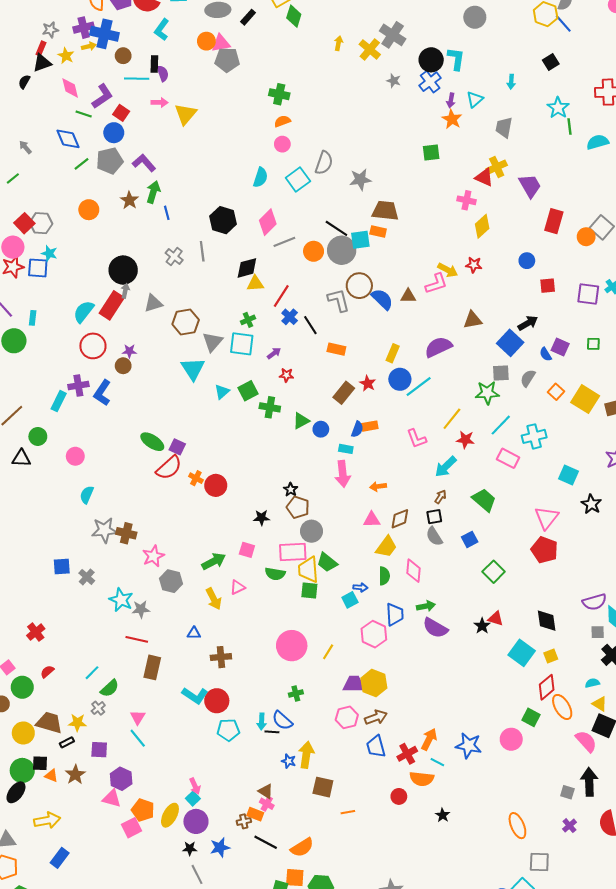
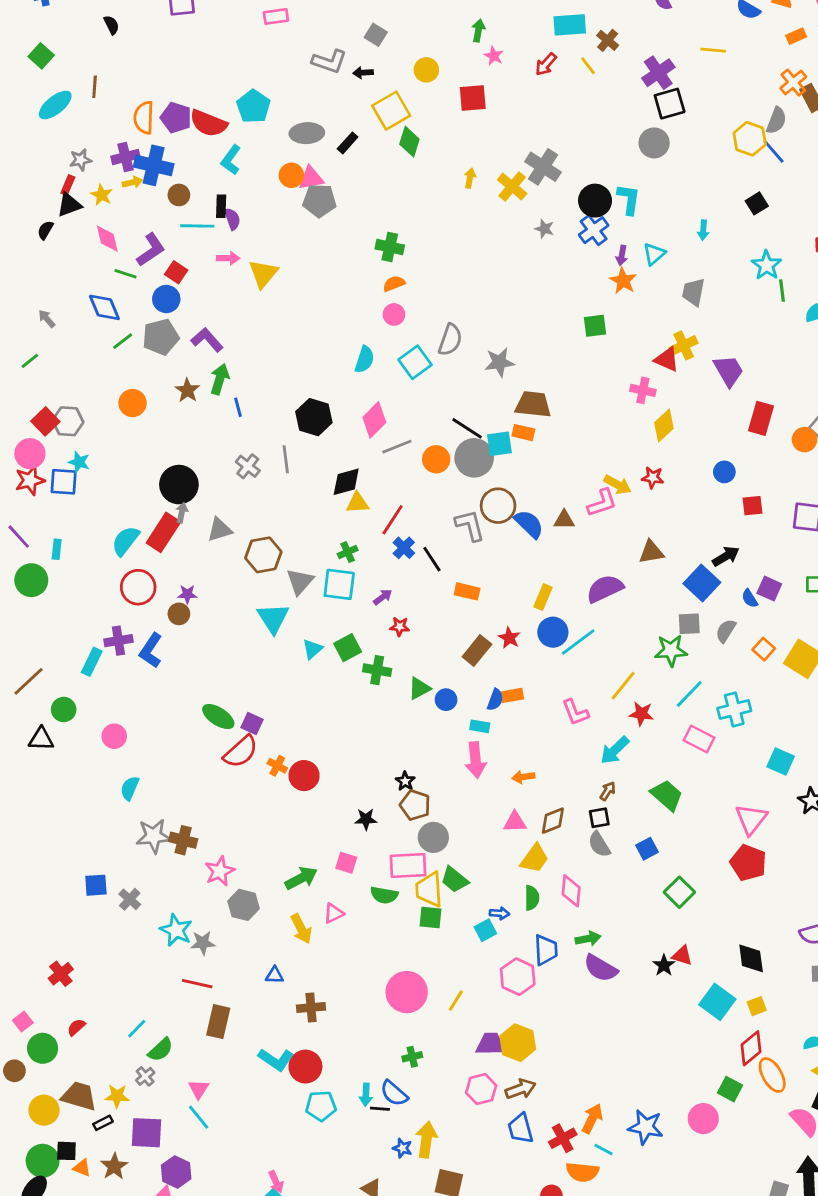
purple square: (99, 750) -> (147, 1133), size x1.4

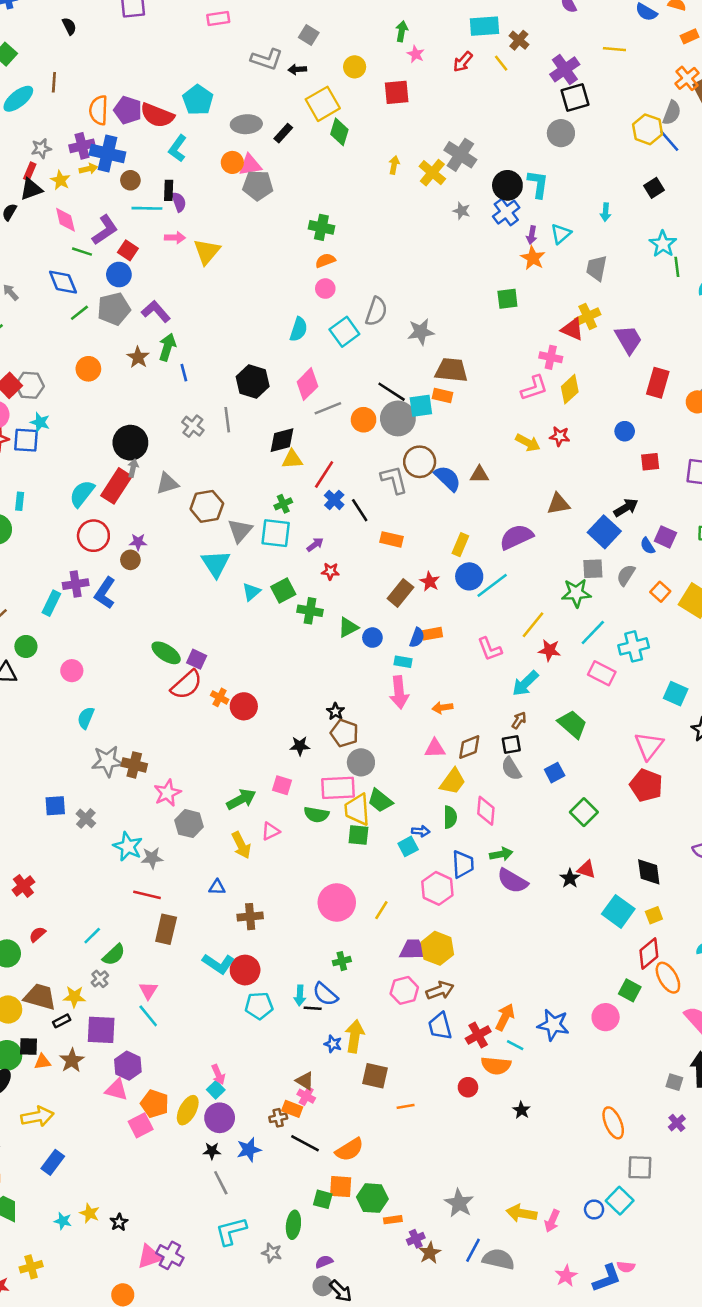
pink L-shape: (602, 503) -> (534, 388), moved
orange triangle: (82, 1168) -> (43, 1062), turned -30

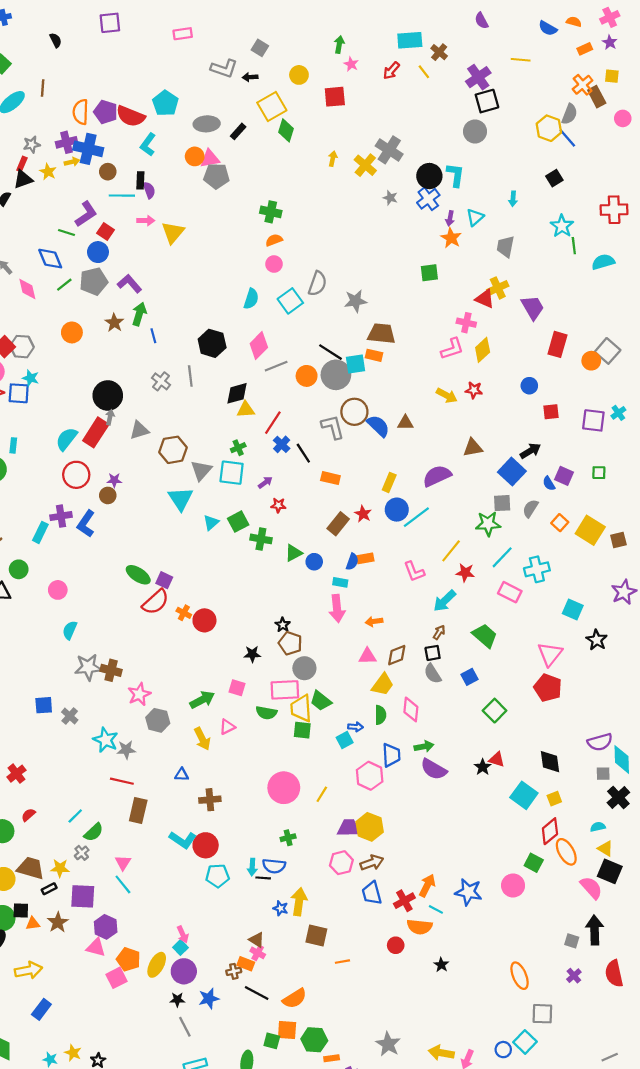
pink diamond: (65, 220) -> (27, 289), moved
blue semicircle: (325, 994) -> (274, 866), turned -35

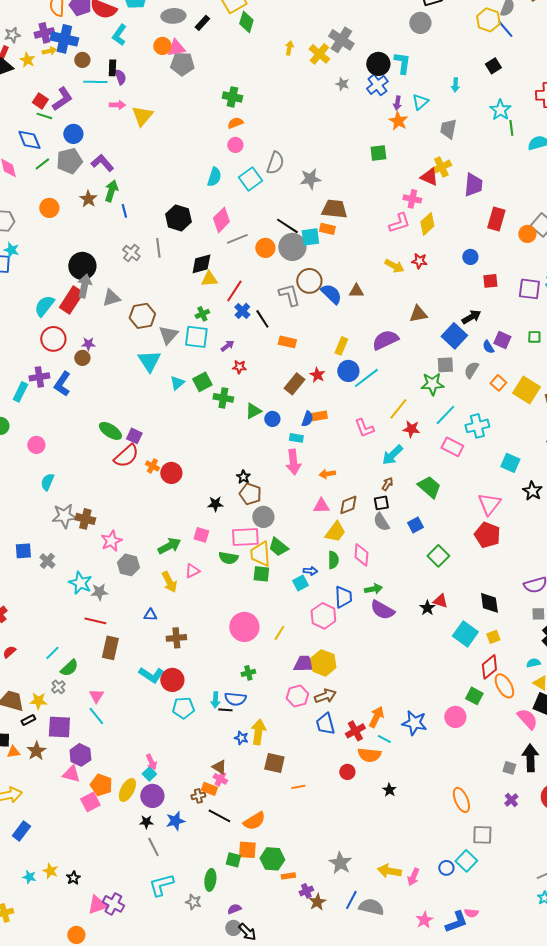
red square: (106, 231) -> (40, 101), moved
purple trapezoid: (533, 307) -> (473, 185), turned 35
gray arrow: (110, 417) -> (84, 286), size x1.6

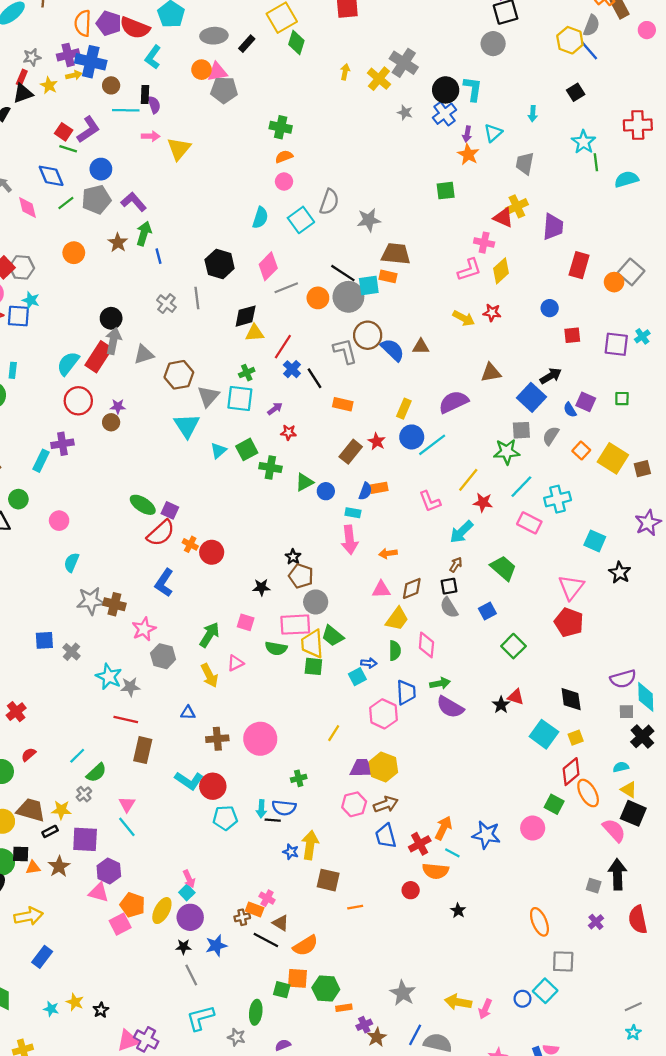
black circle: (82, 266) -> (111, 318), size x0.7
blue L-shape: (62, 384) -> (164, 583), moved
green arrow: (169, 546) -> (209, 635), turned -30
pink circle: (244, 627) -> (260, 739), moved
brown triangle: (219, 767) -> (281, 923), moved

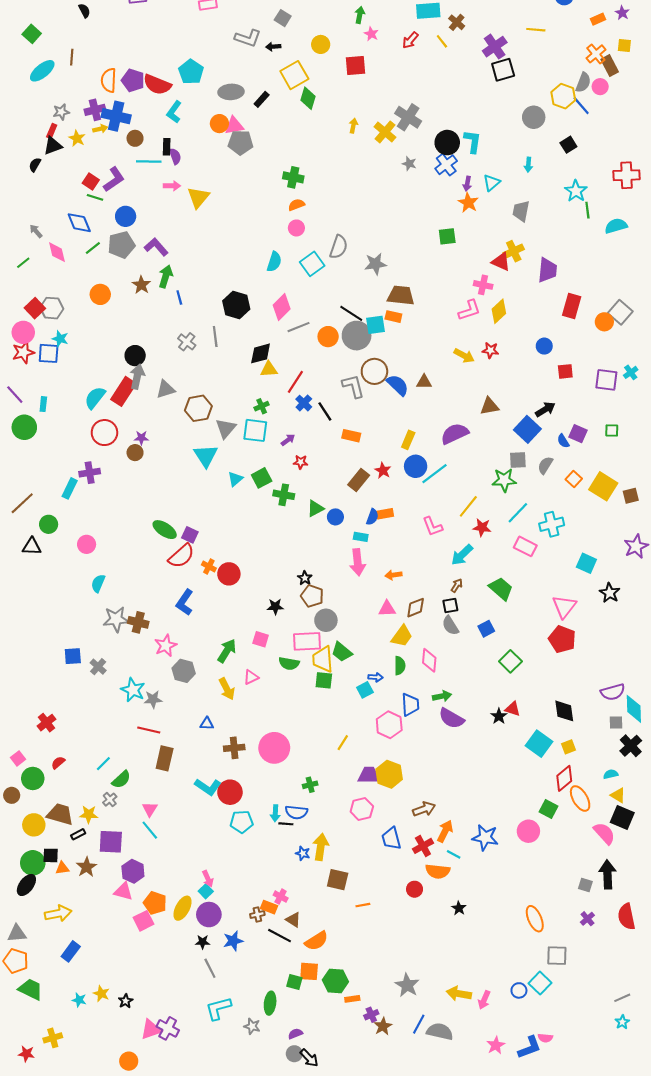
pink circle: (647, 30) -> (600, 87), moved
gray circle: (493, 44) -> (534, 117), moved
brown arrow: (386, 804) -> (424, 809), moved

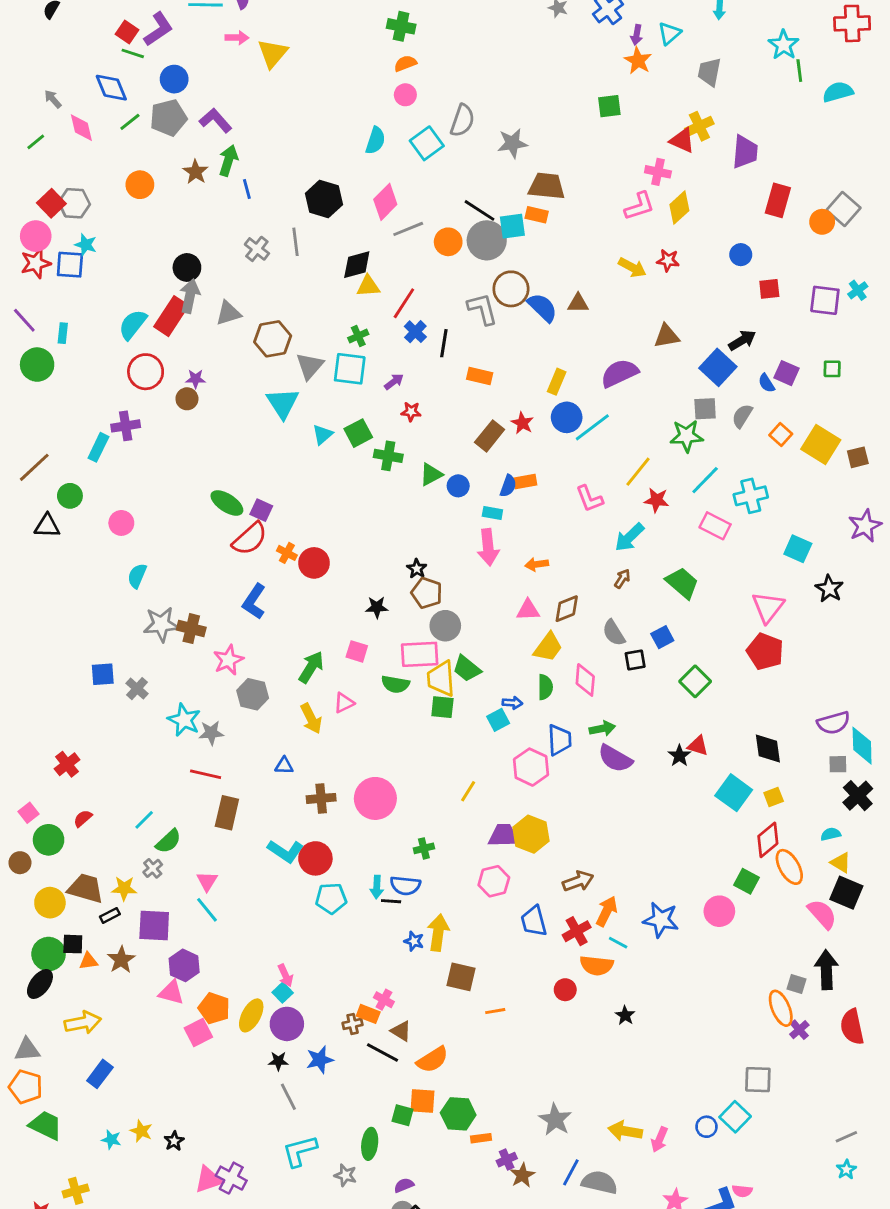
black line: (325, 411) -> (444, 343), turned 42
black square: (450, 606) -> (635, 660), moved
orange ellipse: (535, 919) -> (781, 1008), moved

